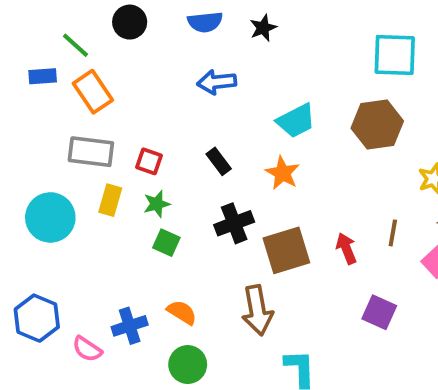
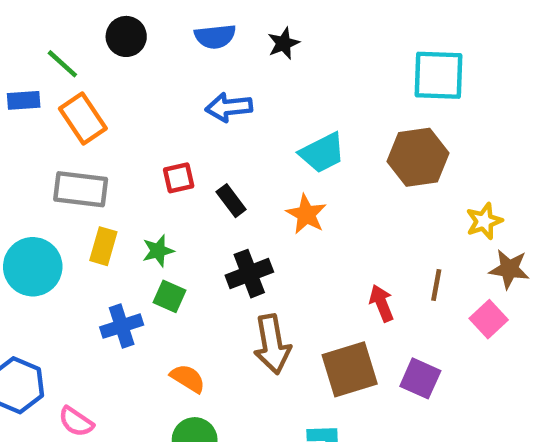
red square: (149, 161) -> (179, 178), moved, turned -32
brown square: (286, 250) -> (350, 369), moved
brown arrow: (257, 310) -> (272, 344), moved
blue cross: (130, 326) -> (122, 326), moved

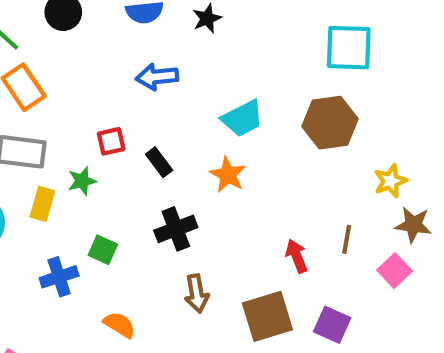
green star: (158, 251) -> (82, 181), moved
brown arrow: (272, 344) -> (197, 293), size x0.7

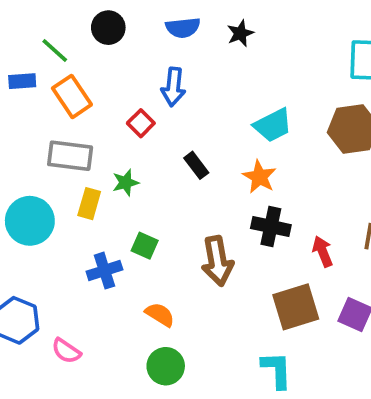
blue arrow: (157, 77) -> (173, 87), moved, turned -78
red square: (111, 141) -> (141, 123), moved, turned -32
black cross: (176, 229) -> (271, 227), moved, turned 33
brown arrow: (197, 293) -> (217, 261), moved, size x1.4

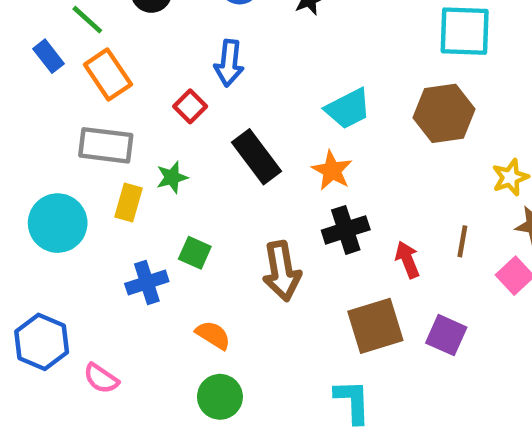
blue rectangle: (22, 81) -> (49, 56), turned 56
black rectangle: (196, 165) -> (257, 157), size x1.6
black cross: (271, 227) -> (346, 230), turned -30

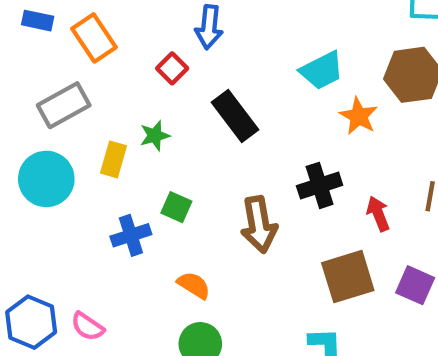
blue rectangle: (49, 56) -> (38, 21), turned -40
gray rectangle: (106, 145) -> (64, 105), moved, turned -36
orange star: (332, 170) -> (359, 116), moved
blue hexagon: (42, 342) -> (31, 322), moved

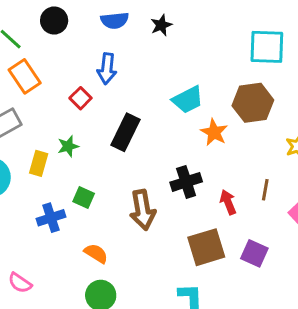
black rectangle: (235, 116) -> (126, 132), turned 63

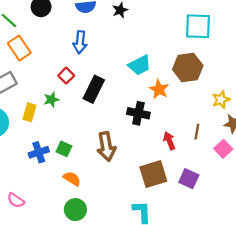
red square: (81, 98) -> (66, 76), moved
black cross: (186, 182) -> (138, 113), moved, turned 30
green square: (84, 198) -> (64, 149), moved

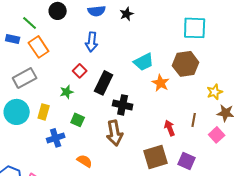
yellow rectangle: (30, 112) -> (44, 112), moved
black cross: (138, 113) -> (123, 105), moved
green square: (64, 149) -> (78, 120), moved

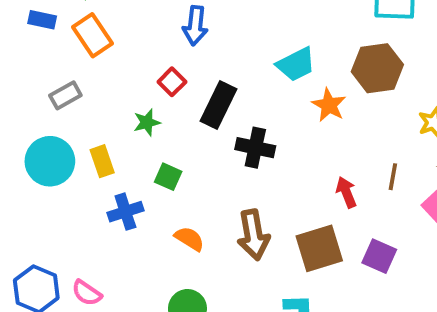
gray rectangle: (25, 78) -> (65, 95), size x0.7
yellow rectangle: (44, 112) -> (102, 161), turned -35
brown arrow: (115, 133) -> (253, 235), moved
orange semicircle: (85, 161) -> (189, 239), moved

